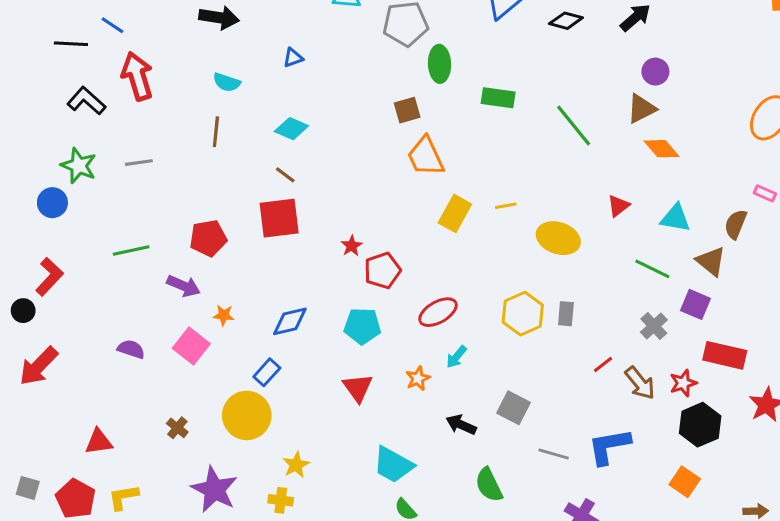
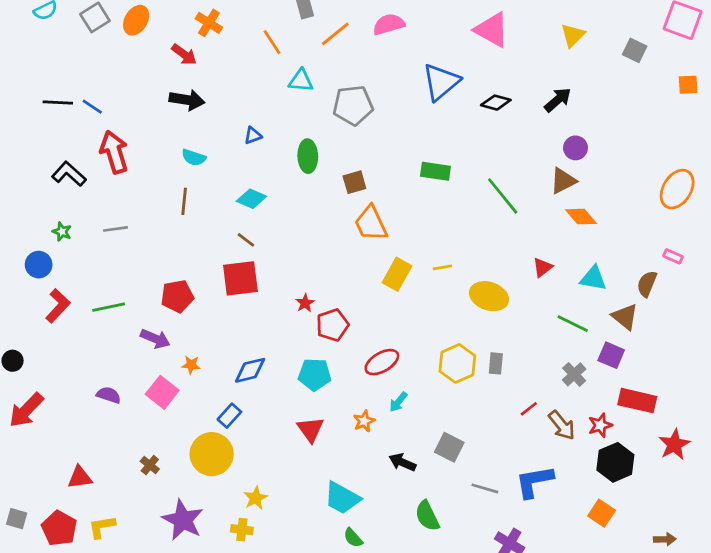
black line: (71, 44) -> (58, 103), moved
green ellipse: (440, 64) -> (308, 156), moved
green star: (79, 166) -> (62, 232), size x0.6
red L-shape: (49, 277) -> (58, 306), moved

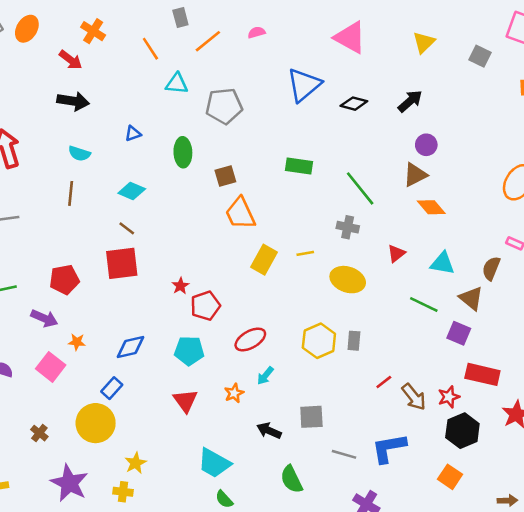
pink semicircle: (389, 24) -> (257, 32), size x0.6
gray cross: (574, 374) -> (348, 227), moved, turned -35
gray square: (449, 447) -> (311, 417), turned -30

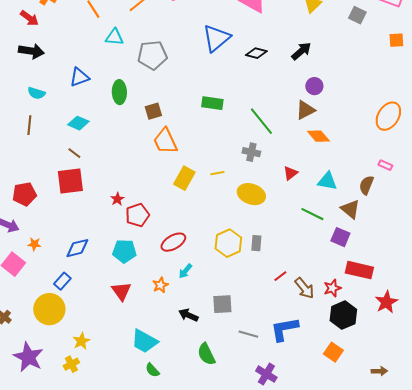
blue triangle: (133, 134) -> (79, 77), size x1.5
yellow cross: (123, 492) -> (71, 364), turned -35

